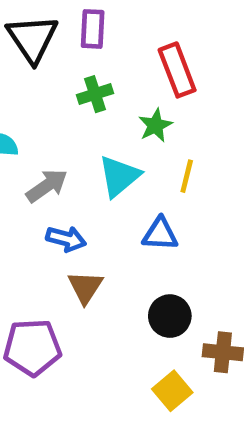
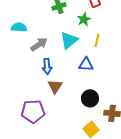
blue arrow: (66, 239) -> (47, 66), turned 70

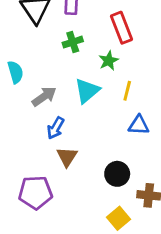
cyan semicircle: (19, 27) -> (15, 72), turned 70
blue triangle: (86, 64) -> (139, 125), moved
blue arrow: (47, 66) -> (56, 128), turned 35

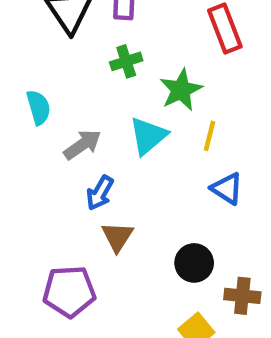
red rectangle: (121, 28) -> (225, 29), moved
green star: (109, 61) -> (181, 90), size x1.4
blue triangle: (139, 125) -> (227, 188), turned 30

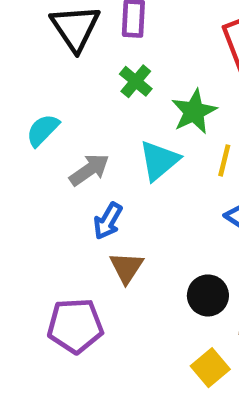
green cross: (126, 61) -> (136, 81), turned -32
cyan semicircle: (39, 107) -> (43, 130), turned -120

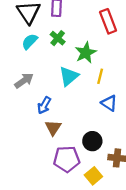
cyan semicircle: (43, 130) -> (30, 41), moved
gray arrow: (89, 170) -> (24, 81), moved
purple pentagon: (75, 326) -> (67, 159), moved

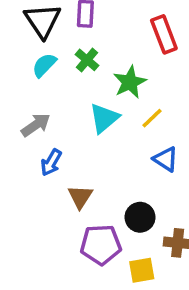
yellow line: (100, 76) -> (152, 118), turned 32
blue arrow: (44, 105) -> (51, 163), moved
yellow square: (93, 176) -> (142, 270), turned 30

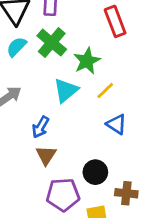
green cross: (87, 60) -> (52, 43), size x1.5
blue arrow: (51, 163) -> (40, 127), moved

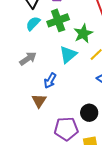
green cross: (52, 43) -> (58, 20), turned 30
brown triangle: (46, 155) -> (39, 101), moved

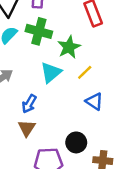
green cross: (58, 20) -> (39, 31), turned 35
brown triangle: (39, 101) -> (27, 128), moved

